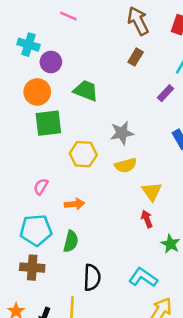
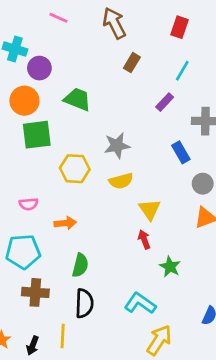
brown arrow: (138, 21) -> (114, 23), moved
pink semicircle: (41, 187) -> (29, 204), turned -126
green semicircle: (71, 241) -> (80, 265), moved
brown cross: (32, 268) -> (35, 292), moved

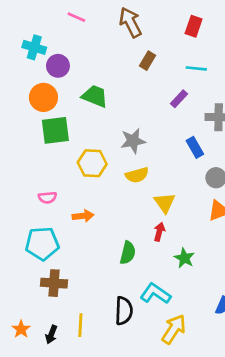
cyan line: (182, 71) -> (196, 68), turned 66
red arrow: (144, 239) -> (159, 232), turned 36
green semicircle: (80, 265) -> (128, 253), moved
black semicircle: (84, 303) -> (124, 311), moved

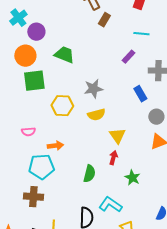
cyan cross: (34, 47) -> (18, 18), turned 36
brown rectangle: (147, 61) -> (104, 20), moved
cyan pentagon: (42, 244) -> (41, 167), moved

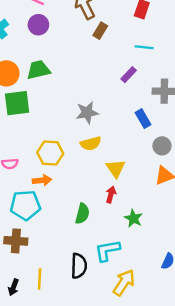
purple circle: (36, 32) -> (38, 25), moved
green trapezoid: (64, 55) -> (38, 70), moved, turned -35
yellow hexagon: (62, 106) -> (50, 153), moved
cyan L-shape: (110, 205) -> (107, 250), turned -45

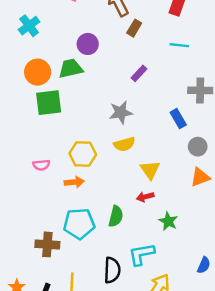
purple circle: (38, 25) -> (88, 44), moved
purple rectangle: (129, 75) -> (139, 73), moved
red arrow: (111, 195) -> (145, 197), turned -119
cyan pentagon: (25, 205) -> (79, 224), moved

